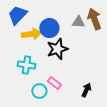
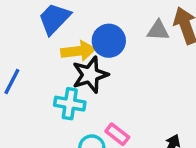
black star: (57, 49) -> (90, 75), moved

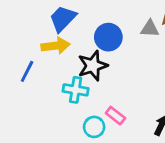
yellow arrow: (78, 51) -> (56, 46), moved

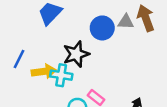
blue circle: (108, 37) -> (102, 28), moved
yellow arrow: (56, 46) -> (44, 71), moved

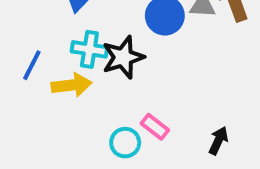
cyan cross: (61, 75) -> (89, 49), moved

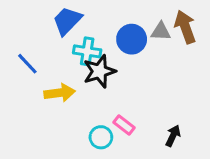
cyan cross: (89, 49) -> (87, 51), moved
blue line: (32, 65) -> (27, 64), moved, turned -70

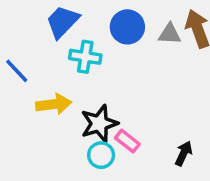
blue circle: (132, 39) -> (127, 27), moved
black star: (99, 71) -> (99, 124), moved

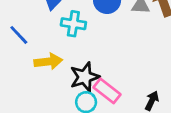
pink rectangle: (127, 141) -> (107, 91), size x1.4

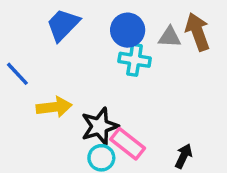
cyan cross: (73, 24) -> (135, 60), moved

